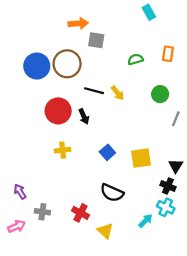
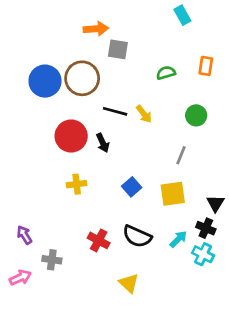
gray line: (176, 119) -> (181, 155), moved
red cross: (81, 213) -> (99, 240), moved
cyan arrow: (146, 221) -> (178, 239), moved

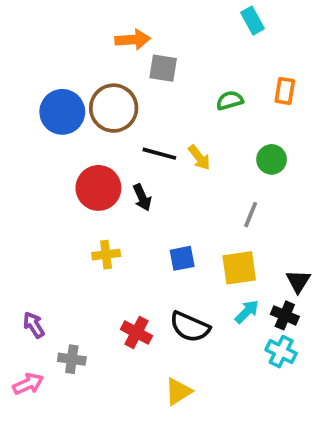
blue square: (132, 187) -> (182, 258), turned 30
cyan arrow: (178, 239) -> (247, 312), moved
yellow triangle: (129, 283) -> (178, 391), turned 45

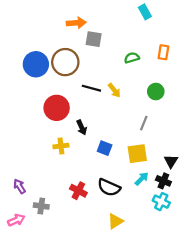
black arrow: (142, 197) -> (82, 127), moved
blue square: (182, 258) -> (105, 148), turned 32
yellow triangle: (178, 391) -> (115, 221), moved

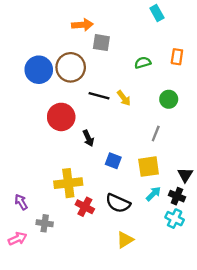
yellow cross: (61, 146) -> (68, 183), moved, size x1.6

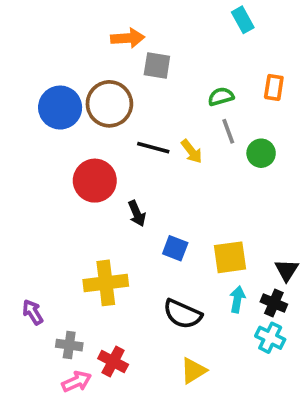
gray line: (156, 133) -> (228, 131), moved, turned -42
cyan arrow: (153, 194) -> (237, 299), turned -35
red cross: (85, 207) -> (113, 361), moved
pink arrow: (17, 239) -> (77, 382), moved

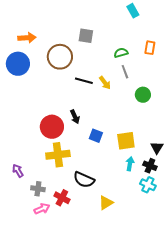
orange arrow: (128, 38) -> (27, 38), moved
blue circle: (60, 108) -> (18, 64), moved
green circle: (261, 153) -> (143, 95), moved
red circle: (95, 181) -> (52, 127), moved
black semicircle: (183, 314) -> (84, 180), moved

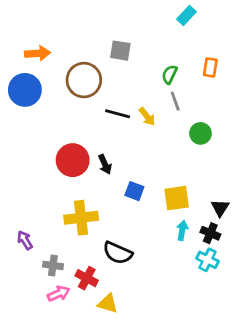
cyan rectangle: (133, 11) -> (186, 15), turned 72
green semicircle: (121, 53) -> (170, 74), turned -48
red circle: (52, 127) -> (73, 160), moved
yellow triangle: (106, 203) -> (108, 303), moved, turned 49

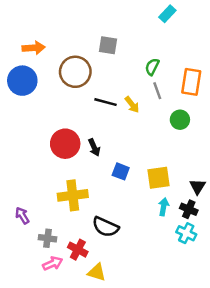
orange rectangle: (210, 67) -> (191, 82), moved, size x1.5

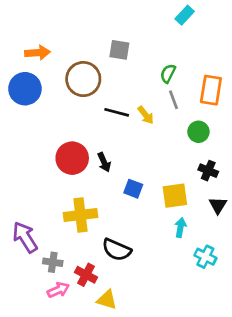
black cross: (189, 209) -> (208, 171), moved
purple arrow: (22, 216) -> (25, 237), size x1.6

